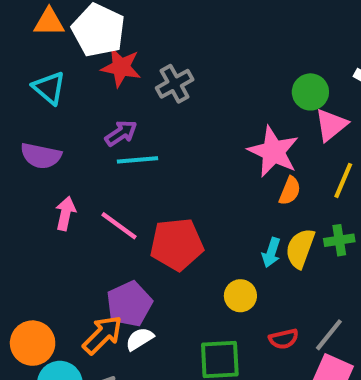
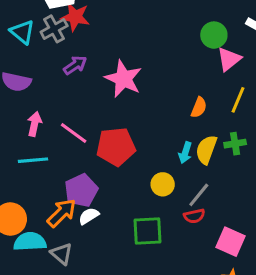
gray cross: (175, 84) -> (54, 29), moved
pink star: (273, 152) -> (123, 79), moved
cyan line: (138, 160) -> (33, 160), moved
gray line: (329, 335) -> (199, 195), moved

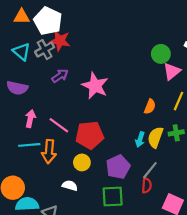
yellow circle: (163, 184) -> (82, 162), moved
purple pentagon: (81, 190) -> (118, 167), moved
orange arrow: (62, 213) -> (49, 152), moved, turned 140
white semicircle: (89, 216) -> (70, 186), turned 48
red semicircle: (194, 216) -> (147, 186), turned -72

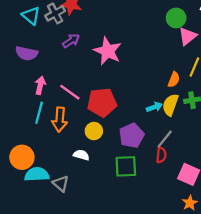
orange semicircle: (150, 107) -> (174, 80), moved
cyan arrow: (140, 139) -> (154, 107), turned -128
cyan line: (29, 145) -> (39, 113), turned -70

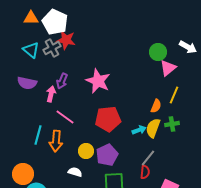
purple arrow: (71, 41) -> (62, 81), moved, turned 147
pink arrow: (40, 85) -> (51, 94), moved
red pentagon: (102, 102) -> (108, 119), moved
purple pentagon: (132, 136) -> (107, 155), moved

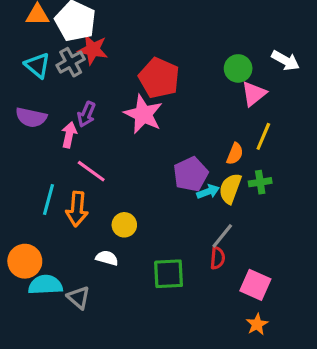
red pentagon: (108, 119) -> (159, 78), moved, turned 30
purple pentagon: (107, 155) -> (191, 174), moved

